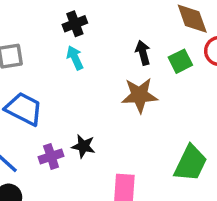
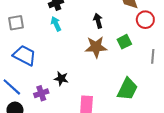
green square: (180, 61) -> (124, 42), moved
purple cross: (51, 156) -> (41, 93), moved

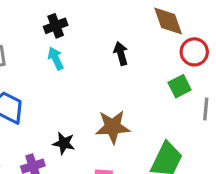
green square: (124, 42) -> (180, 86), moved
brown star: (96, 47) -> (113, 127), moved

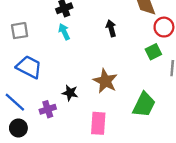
brown star: (113, 127) -> (105, 81), turned 30

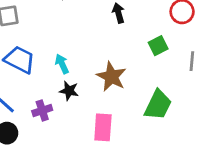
cyan arrow: (64, 32) -> (62, 64), moved
green square: (153, 52) -> (158, 46), moved

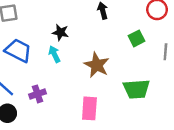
black star: (69, 91) -> (60, 32), moved
green trapezoid: (158, 105) -> (136, 89), turned 60

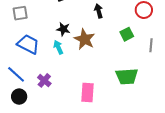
brown star: (97, 65) -> (85, 39), moved
purple cross: (38, 94) -> (44, 80), turned -32

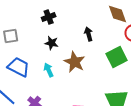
black star: (63, 29) -> (52, 43), moved
green square: (127, 34) -> (117, 57), size x1.5

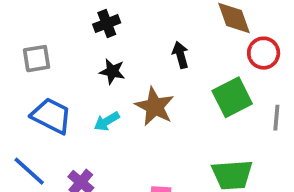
cyan arrow: (49, 70) -> (107, 121), turned -96

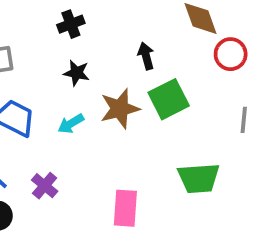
green square: (232, 97) -> (169, 99), moved
brown star: (155, 107) -> (120, 109), turned 30

